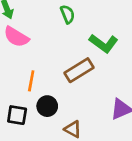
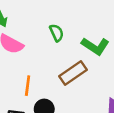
green semicircle: (67, 14) -> (57, 33), moved

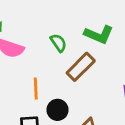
green semicircle: (57, 33) -> (58, 43), moved

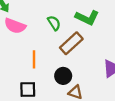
black circle: (58, 110) -> (63, 76), moved

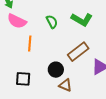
brown rectangle: (71, 43) -> (78, 52), moved
orange line: (34, 59) -> (30, 44), moved

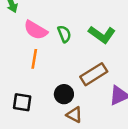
pink semicircle: (17, 21) -> (36, 30), moved

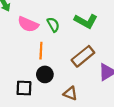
orange line: (34, 59) -> (41, 51), moved
black circle: (64, 94) -> (45, 74), moved

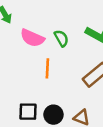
black circle: (45, 74) -> (53, 115), moved

